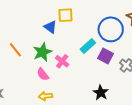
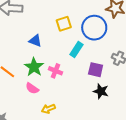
yellow square: (65, 15) -> (64, 24), moved
purple square: (106, 56) -> (96, 70), moved
pink semicircle: (43, 74) -> (32, 88), moved

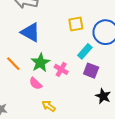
blue triangle: (35, 41) -> (30, 32), moved, size x1.5
purple square: (96, 70) -> (91, 71), moved
yellow arrow: (48, 109) -> (49, 106), turned 48

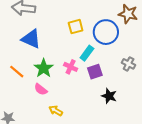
pink cross: (61, 69) -> (71, 67), moved
purple square: (91, 71) -> (95, 72), turned -35

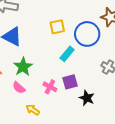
pink cross: (71, 67) -> (50, 87), moved
purple square: (95, 72) -> (70, 82), moved

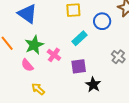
blue circle: (87, 34) -> (102, 21), size x0.7
pink cross: (50, 87) -> (54, 55), moved

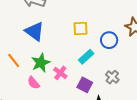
gray cross: (118, 57) -> (112, 77), moved
purple square: (79, 66) -> (85, 85), turned 35

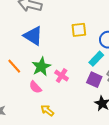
cyan rectangle: (86, 57) -> (96, 59), moved
purple square: (85, 85) -> (94, 80), moved

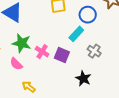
green star: (41, 67) -> (22, 43), turned -30
purple square: (94, 80) -> (62, 55), moved

